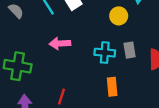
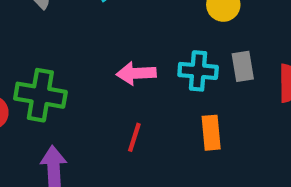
pink arrow: (60, 43) -> (136, 73), moved
red line: (61, 97) -> (134, 137), moved

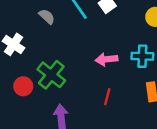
green cross: (40, 95) -> (51, 75), turned 32

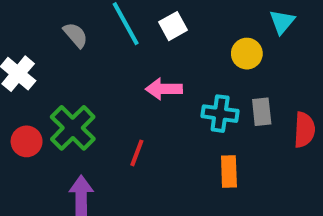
pink arrow: (106, 59) -> (164, 89), moved
red line: (107, 97) -> (137, 153), moved

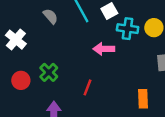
cyan cross: (220, 114) -> (128, 29), moved
green cross: (73, 128) -> (49, 72), size x0.7

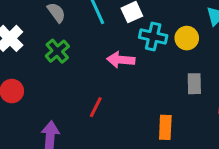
green cross: (49, 72) -> (57, 51), moved

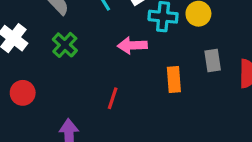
orange rectangle: (165, 127) -> (174, 79), moved

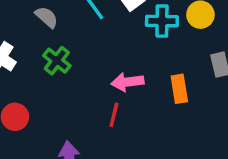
pink arrow: (132, 45) -> (127, 82), moved

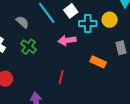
pink arrow: (127, 82) -> (67, 40), moved
orange rectangle: (179, 89) -> (98, 62), turned -56

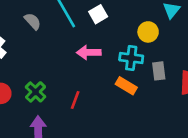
cyan cross: (88, 24) -> (131, 58), moved
green cross: (29, 47) -> (36, 92), moved

